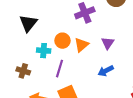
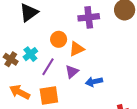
purple triangle: (108, 43) -> (72, 72), moved
cyan cross: (44, 51) -> (30, 54), moved, turned 32

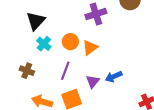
cyan cross: (30, 54) -> (44, 44), moved
purple triangle: (72, 72) -> (93, 81), moved

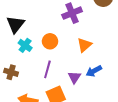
orange triangle: (90, 48) -> (84, 45), moved

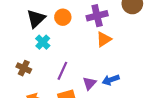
orange circle: (50, 41) -> (63, 17), moved
orange triangle: (84, 45) -> (104, 39), moved

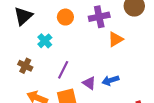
black triangle: (36, 19) -> (23, 16), moved
orange triangle: (104, 39) -> (116, 39), moved
purple triangle: (89, 83) -> (89, 83), turned -40

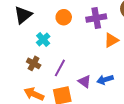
brown cross: (25, 66) -> (34, 63), moved

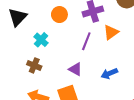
purple line: (60, 68) -> (86, 41), moved
purple triangle: (85, 82) -> (75, 69), moved

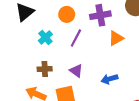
purple line: (86, 41) -> (76, 38), moved
brown cross: (34, 65) -> (45, 69), moved, turned -32

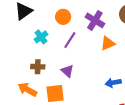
purple cross: (100, 15) -> (95, 20), turned 36
blue arrow: (109, 79) -> (113, 83), moved

